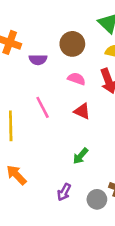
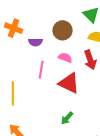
pink line: (43, 107) -> (41, 70), moved, turned 36
red triangle: (82, 111) -> (69, 83), size x1.6

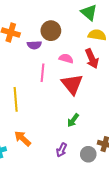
brown circle: (63, 30) -> (51, 31), moved
red triangle: (69, 83) -> (72, 84), turned 30

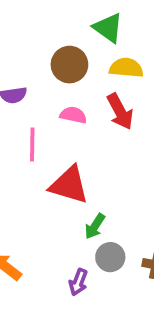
brown circle: (51, 31) -> (69, 65), moved
red triangle: (72, 84) -> (69, 185), moved, turned -30
gray circle: (88, 154) -> (110, 257), moved

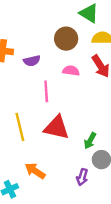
red triangle: (69, 185) -> (56, 128), moved

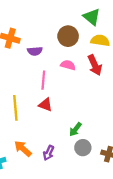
red triangle: (56, 128) -> (45, 105), moved, size x0.6
purple arrow: (82, 177) -> (49, 153), moved

